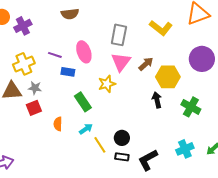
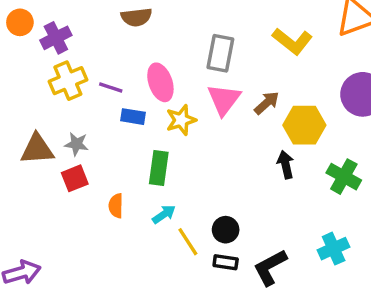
yellow cross: (24, 64) -> (68, 81), moved
yellow star: (107, 84) -> (181, 120), moved
green rectangle: (83, 102) -> (159, 168), turned 42

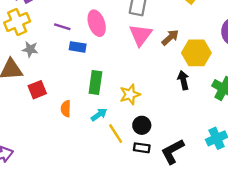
yellow cross: (68, 81) -> (17, 22), moved
yellow star: (181, 120) -> (130, 94), moved
gray star: (76, 144) -> (30, 49), moved

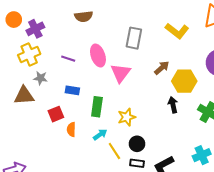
pink triangle: (141, 35) -> (121, 73), moved
blue rectangle: (78, 47) -> (72, 90), moved
red square: (37, 90) -> (56, 114), moved

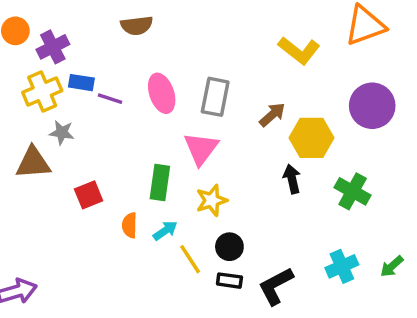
gray rectangle: (134, 38) -> (215, 97), moved
pink triangle: (121, 73) -> (201, 149), moved
blue rectangle: (72, 90) -> (81, 83), moved
orange semicircle: (71, 129) -> (130, 225), moved

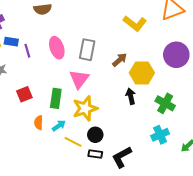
purple line: (110, 99) -> (27, 51), turned 56
red square: (89, 195) -> (24, 94), moved
yellow star: (212, 200) -> (85, 108), size x1.4
yellow line: (190, 259) -> (73, 142), turned -30
cyan cross: (342, 266) -> (160, 135), moved

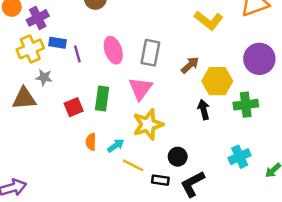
green rectangle: (56, 98) -> (102, 98), moved
green cross: (165, 103) -> (246, 105), moved, turned -36
black circle: (95, 135) -> (178, 157), moved

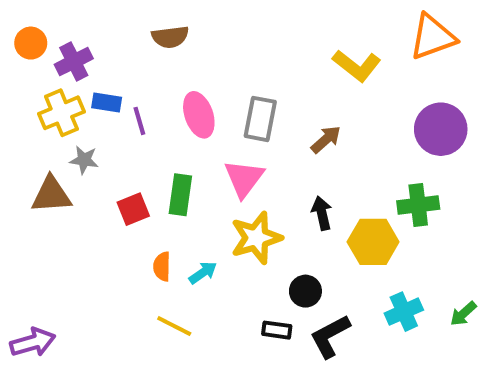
yellow hexagon: (217, 81) -> (373, 242), moved
black arrow: (204, 110) -> (322, 213), moved
cyan cross: (240, 157) -> (404, 312), moved
yellow line: (133, 165) -> (174, 326), moved

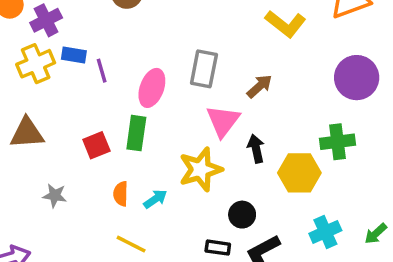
pink ellipse: (199, 115) -> (152, 88), moved, turned 39
gray star: (84, 160) -> (55, 196), moved
pink triangle: (244, 178) -> (223, 121), moved

